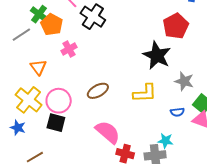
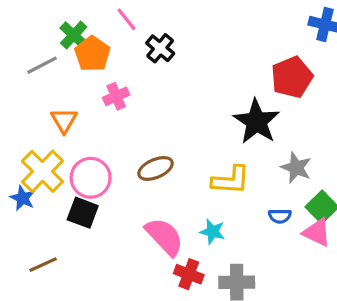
black cross: (93, 17) -> (160, 48), size x0.7
blue star: (18, 128) -> (23, 198), moved
cyan star: (165, 141) -> (212, 232), moved

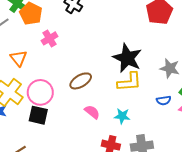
black star: (256, 122) -> (127, 58), moved
pink semicircle: (164, 237) -> (92, 112), moved, size x0.6

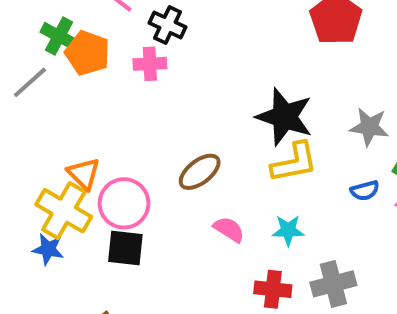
pink cross: (49, 38) -> (150, 64), moved, turned 35
orange triangle: (18, 58) -> (84, 174), moved

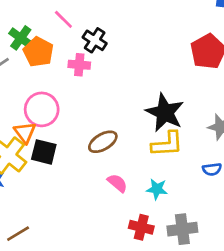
pink circle: (124, 203) -> (42, 109), moved
black square: (125, 248) -> (44, 152), moved

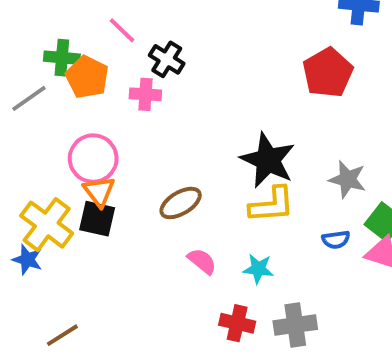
green cross: (21, 38) -> (62, 58), turned -30
orange triangle: (25, 132) -> (99, 191), moved

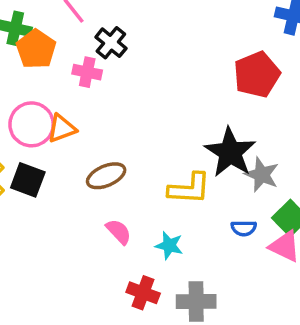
black star: (268, 160) -> (230, 152), moved
orange triangle: (99, 191) -> (62, 128), moved, turned 40

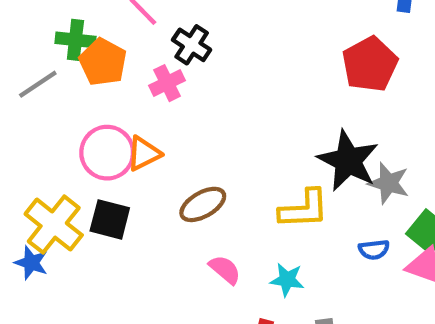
pink cross: (87, 72) -> (167, 83), turned -32

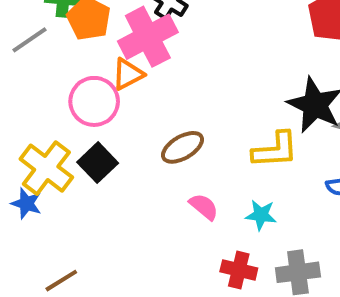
pink cross: (167, 83) -> (148, 37), size x1.8
orange triangle: (144, 154) -> (128, 74), moved
black square: (110, 219) -> (98, 163), turned 33

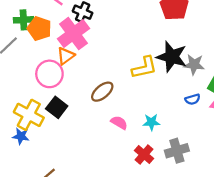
yellow L-shape: (275, 150) -> (144, 68), moved
red cross: (239, 270) -> (144, 155), turned 36

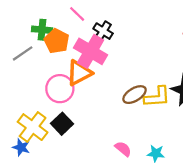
pink cross: (74, 34) -> (91, 51), turned -32
orange triangle: (66, 56) -> (79, 73), size x1.4
brown ellipse: (102, 92) -> (135, 95), moved

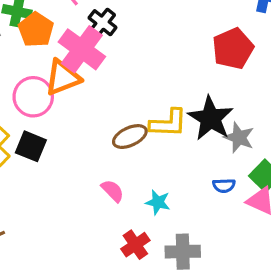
brown ellipse: (135, 95) -> (130, 137), moved
black square: (62, 124) -> (31, 146), turned -30

